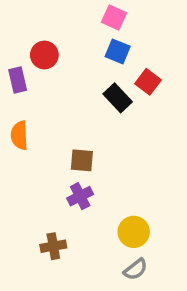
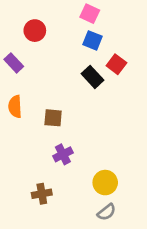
red circle: (44, 55) -> (35, 31), moved
purple rectangle: (18, 80) -> (14, 63), turned -30
brown square: (82, 160) -> (53, 118), moved

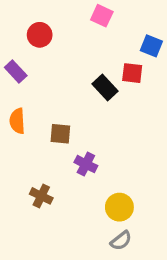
blue square: (92, 40) -> (151, 46), moved
red square: (116, 64) -> (132, 73), turned -30
purple cross: (63, 154) -> (86, 164), moved, turned -36
brown cross: (42, 194) -> (41, 196), moved, turned 36

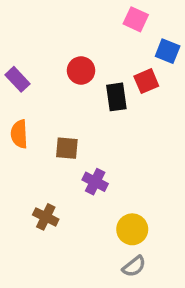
pink square: (102, 16) -> (136, 19), moved
red circle: (40, 35) -> (81, 70), moved
red square: (132, 73) -> (146, 81), turned -30
black rectangle: (105, 87) -> (116, 97), turned 35

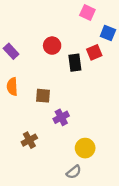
purple cross: (95, 182) -> (61, 117), turned 35
brown cross: (46, 217) -> (29, 140), turned 35
gray semicircle: (134, 266) -> (74, 172), moved

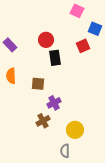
black rectangle: (75, 63) -> (55, 58), moved
brown cross: (29, 140) -> (43, 121), moved
gray semicircle: (74, 172) -> (65, 151), turned 128

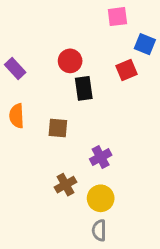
pink square: (77, 11) -> (117, 17), turned -32
purple cross: (54, 103) -> (101, 157), moved
yellow circle: (75, 130) -> (101, 198), moved

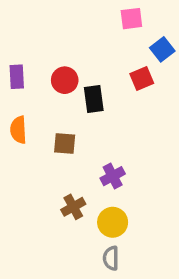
blue square: (145, 44) -> (162, 49), turned 30
red circle: (70, 61) -> (65, 80), moved
purple rectangle: (15, 69) -> (17, 77), turned 40

